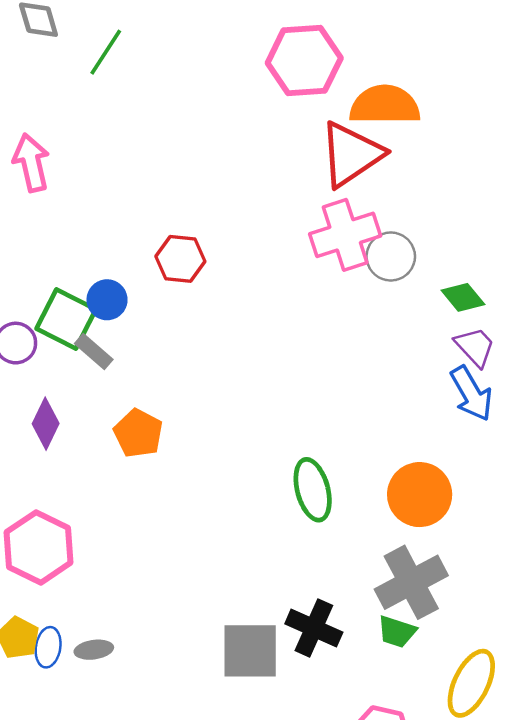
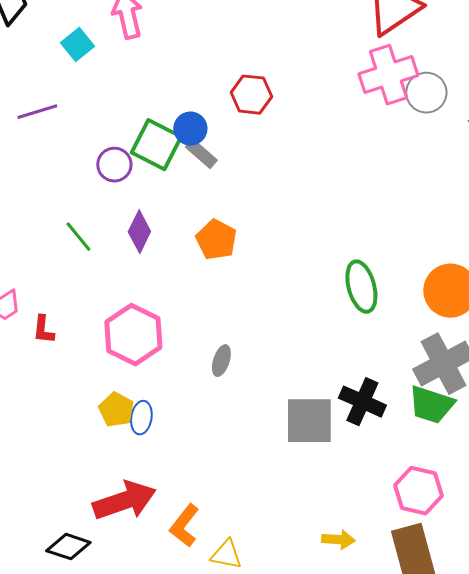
gray rectangle: (94, 351) -> (201, 154), moved
green trapezoid: (397, 632) -> (431, 405), size x1.4
gray ellipse: (94, 650) -> (221, 361), moved, turned -64

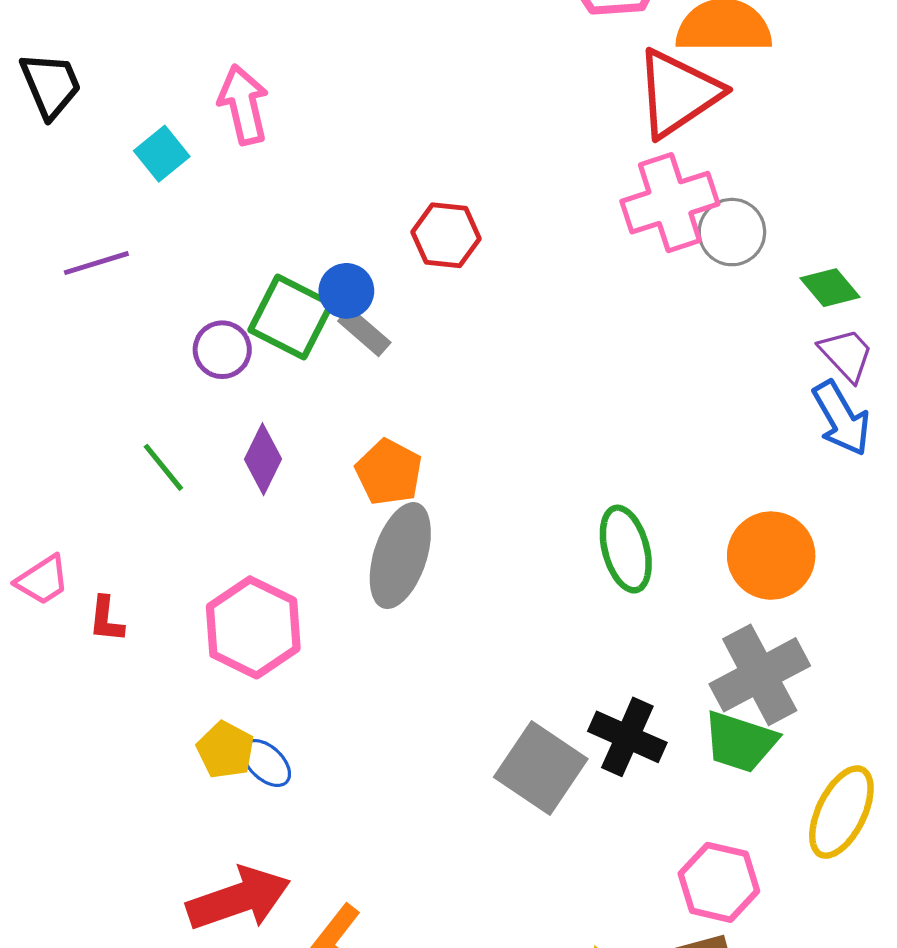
gray ellipse: (221, 361) -> (400, 556), moved, size x2.0
blue ellipse: (141, 418) -> (266, 763), turned -56
gray square: (309, 421) -> (541, 768), turned 34

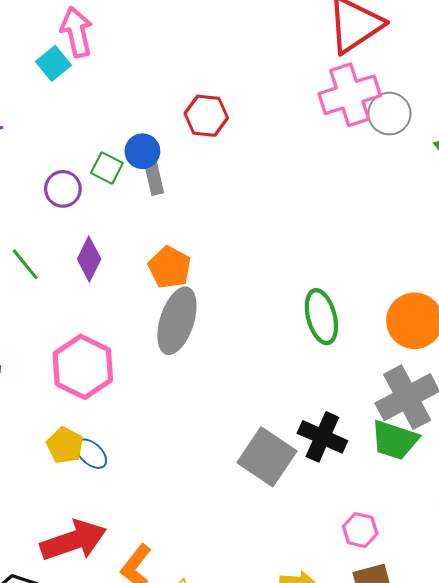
cyan square: (162, 154) -> (53, 63), moved
green square: (291, 317) -> (107, 168), size x0.6
gray rectangle: (364, 332) -> (154, 177), turned 36
pink hexagon: (719, 882) -> (360, 530), moved, size x0.7

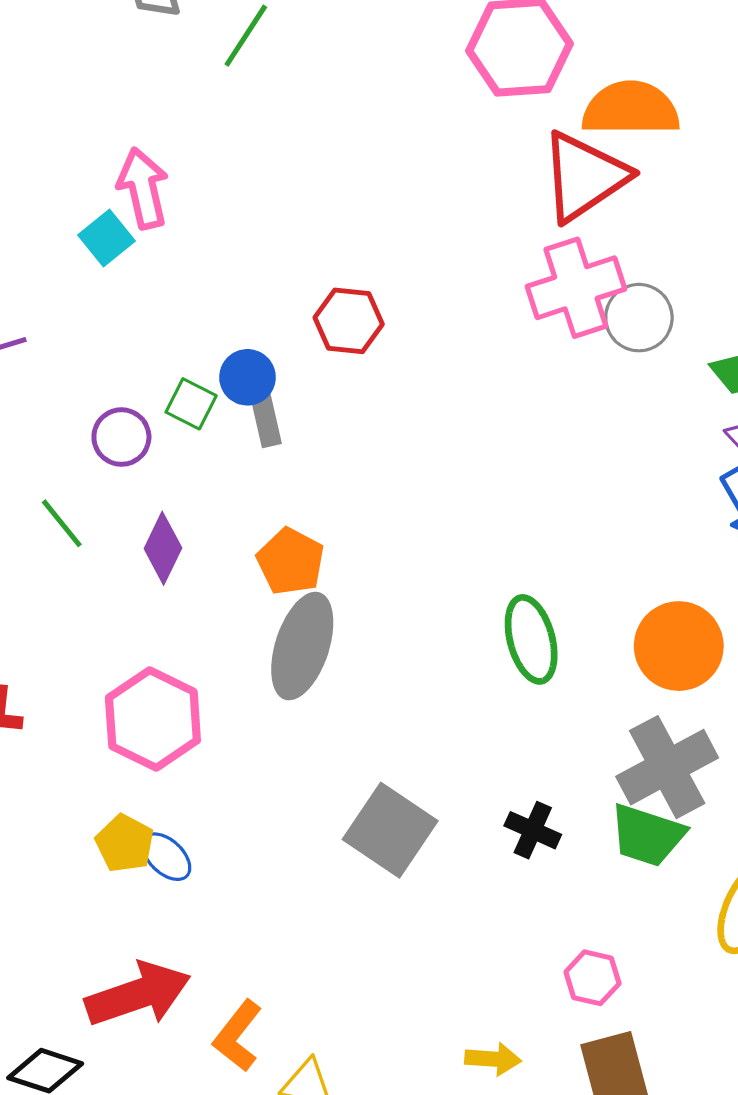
green line: (25, 264) -> (62, 523), moved
black cross: (322, 437) -> (533, 830), size x0.7
gray square: (267, 457) -> (390, 830), moved

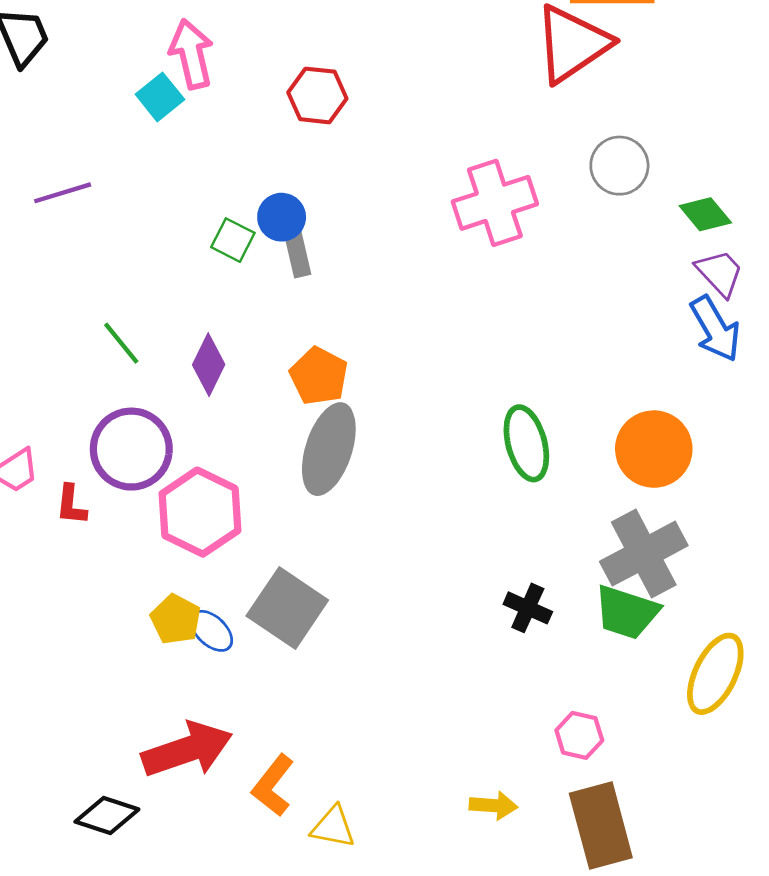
pink cross: (576, 288) -> (495, 203), moved
red hexagon: (349, 321) -> (317, 95), moved
purple circle: (121, 437) -> (131, 449), moved, size x1.6
gray square: (390, 830) -> (287, 608), moved

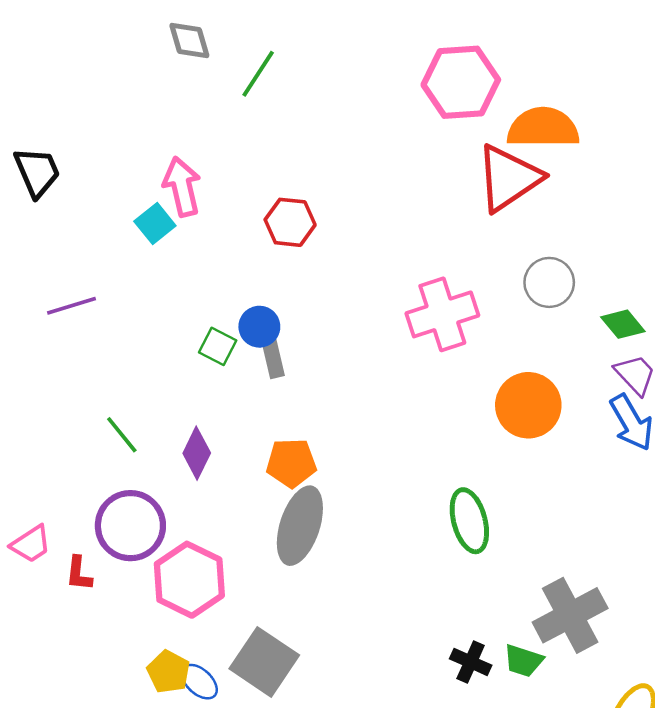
orange pentagon: (319, 376) -> (291, 463), turned -30
orange circle: (654, 449) -> (528, 405), moved
green trapezoid: (627, 612) -> (523, 661), moved, size x0.7

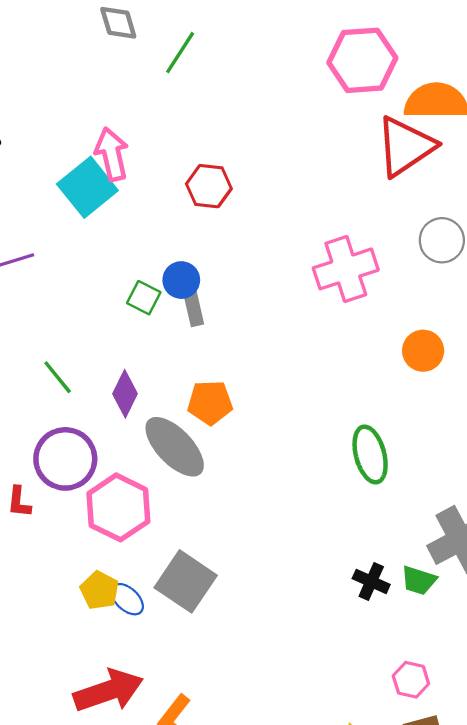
cyan square: (155, 224) -> (87, 187), size x1.6
orange circle: (528, 405) -> (423, 351), size x0.7
gray ellipse: (300, 526) -> (175, 447), moved, turned -62

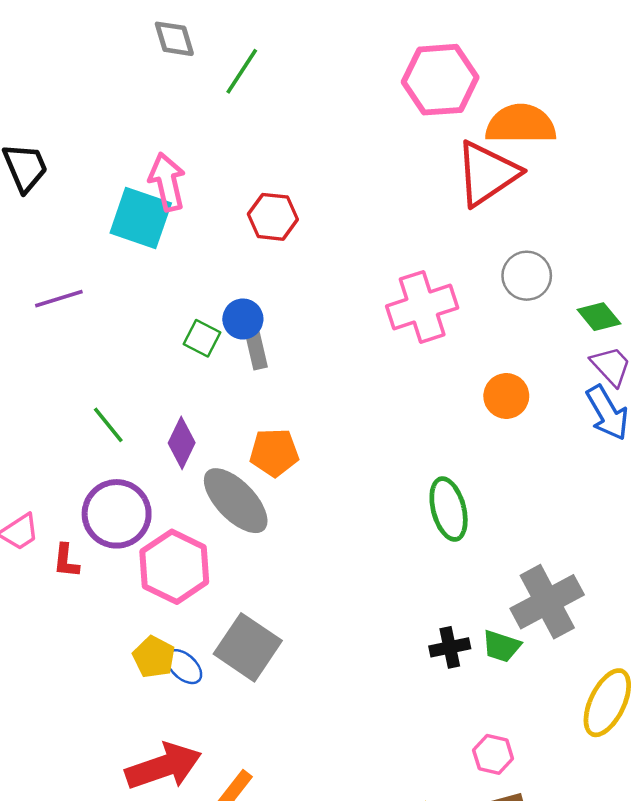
cyan square: (87, 187) -> (141, 218), turned -32
black cross: (371, 581) -> (450, 647), turned -36

